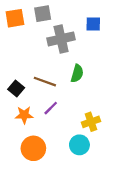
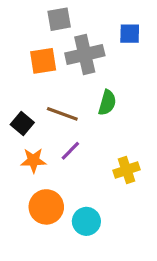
orange square: (15, 18) -> (43, 61), moved
cyan circle: (79, 145) -> (86, 221), moved

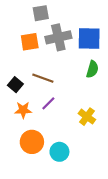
blue square: (130, 34) -> (89, 38), moved, size x1.6
green semicircle: (107, 103) -> (92, 69), moved
yellow cross: (127, 170) -> (87, 117), turned -35

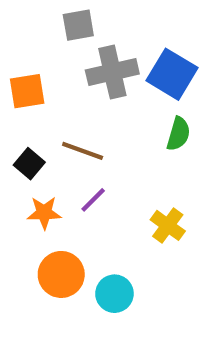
blue square: (89, 38) -> (172, 74), turned 30
orange square: (30, 42) -> (27, 91), moved

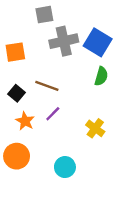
orange star: (44, 213) -> (25, 121), turned 30
orange circle: (61, 274) -> (17, 156), moved

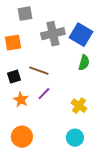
gray square: (44, 15) -> (25, 14), moved
black square: (17, 93) -> (14, 77), turned 32
orange circle: (17, 156) -> (22, 137), moved
cyan circle: (65, 167) -> (75, 138), moved

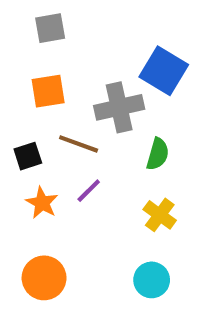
gray cross: (53, 34) -> (119, 107), moved
orange square: (13, 43) -> (48, 91), moved
green semicircle: (84, 63) -> (158, 154), moved

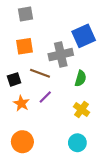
blue square: (164, 71) -> (84, 36), turned 35

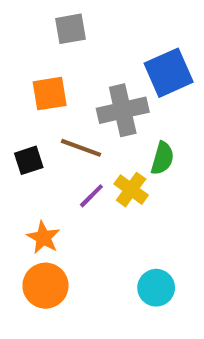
gray square: (26, 14) -> (71, 29), moved
orange star: (21, 103) -> (43, 238), moved
yellow cross: (82, 110) -> (131, 190), moved

